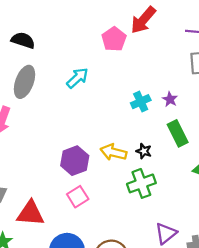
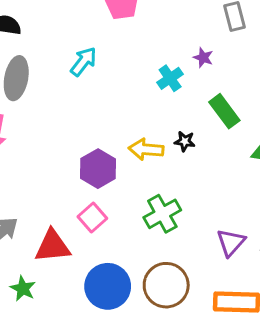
purple star: (170, 99) -> (203, 58), moved
green cross: (141, 183) -> (162, 214), moved
pink square: (78, 197) -> (92, 217), moved

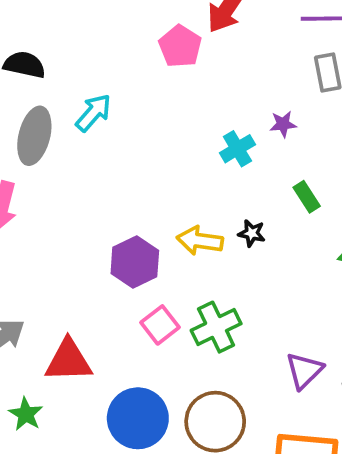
purple star: (203, 58) -> (283, 124), turned -30
cyan arrow: (83, 62) -> (93, 113), moved
green rectangle: (224, 111) -> (307, 197), size x0.7
pink square: (92, 217) -> (160, 325), moved

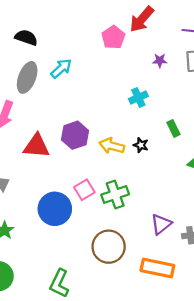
purple star: (283, 124) -> (160, 61), moved
purple hexagon: (135, 262) -> (75, 135), moved
red triangle: (68, 361) -> (36, 146), moved
blue circle: (138, 418) -> (55, 209), moved

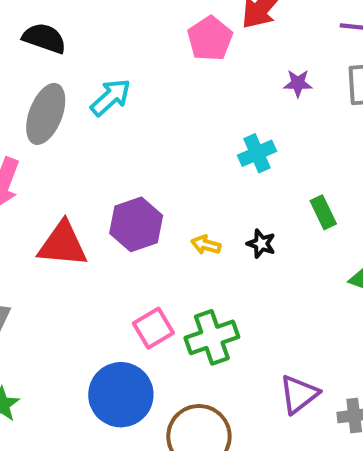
yellow arrow: (112, 146) -> (206, 245), size x0.6
blue circle: (55, 209) -> (121, 395), moved

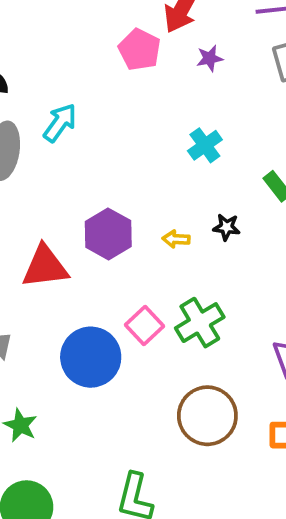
purple star: (298, 83) -> (210, 58), moved
blue circle: (121, 395) -> (91, 357), moved

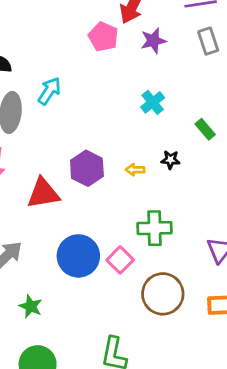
purple star: (210, 58) -> (153, 41), size x1.4
green cross: (200, 323) -> (155, 228), turned 32
pink square: (144, 326) -> (120, 260), moved

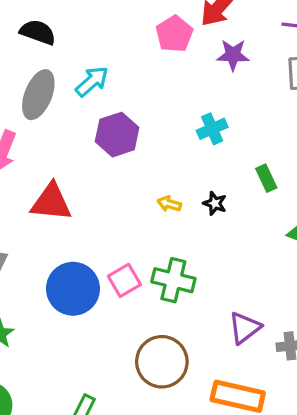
purple hexagon: (87, 168) -> (117, 135), moved
pink square: (120, 260) -> (124, 280), moved

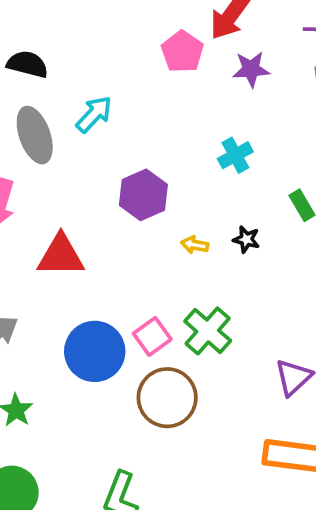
gray ellipse: (38, 95) -> (35, 135), turned -36
purple hexagon: (117, 135) -> (143, 195), moved
green cross: (173, 280) -> (208, 331), turned 33
brown circle: (162, 362) -> (167, 398), moved

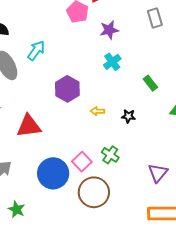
purple star: (251, 69) -> (109, 30), moved
black star: (246, 239) -> (128, 116), moved
green cross: (208, 331) -> (110, 155), size x0.7

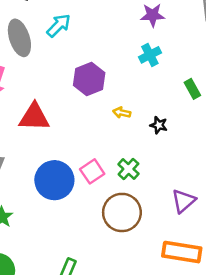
brown circle: (94, 192) -> (122, 212), moved

